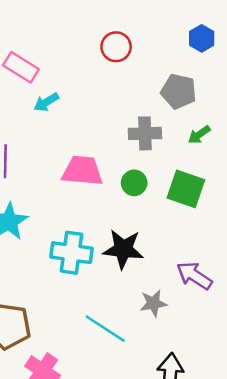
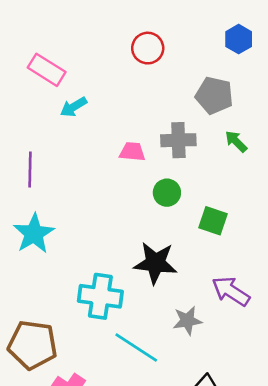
green arrow: (199, 135) -> (236, 141), turned 80
pink trapezoid: (82, 171) -> (132, 152), moved, size x0.6
green square: (186, 189) -> (213, 221), moved, size x0.7
cyan cross: (71, 253) -> (100, 296), moved

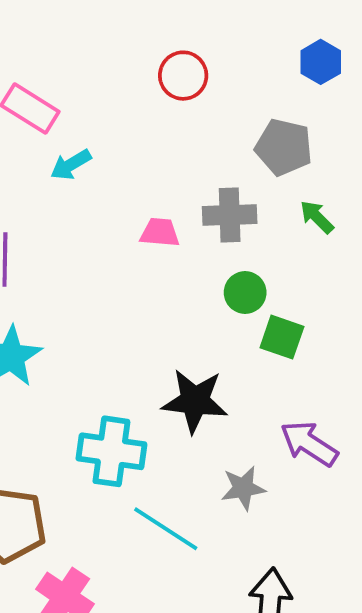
green circle: (167, 193) -> (245, 292), moved

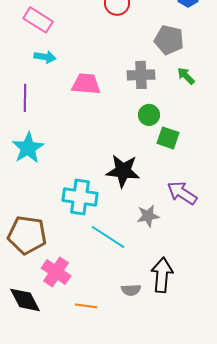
cyan arrow: (71, 165) -> (45, 57), moved, turned -140
pink trapezoid: (160, 232) -> (86, 84), moved, size x1.4

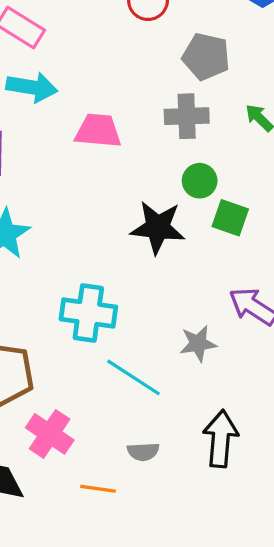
gray pentagon: (169, 40) -> (206, 57), moved
cyan arrow: (45, 57) -> (32, 87), size x1.4
black star: (123, 171) -> (158, 227), moved
gray semicircle: (131, 290) -> (143, 452), moved

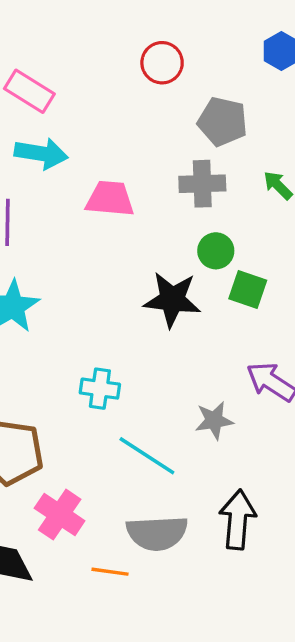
cyan cross: (88, 313) -> (100, 389), size x0.7
gray semicircle: (143, 452) -> (157, 533), size x1.8

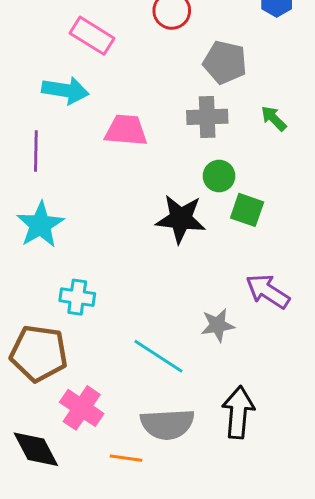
pink rectangle: (29, 91) -> (92, 36), moved
cyan cross: (100, 389) -> (77, 297), moved

